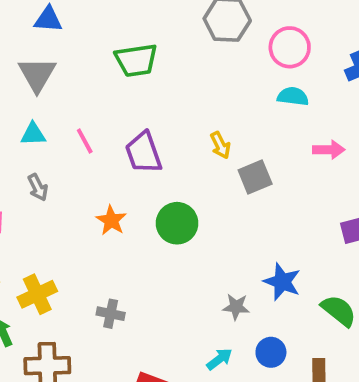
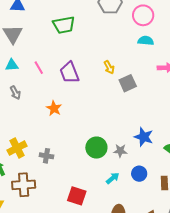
green circle: (177, 223) -> (96, 148), moved
gray cross: (111, 314) -> (46, 156), moved

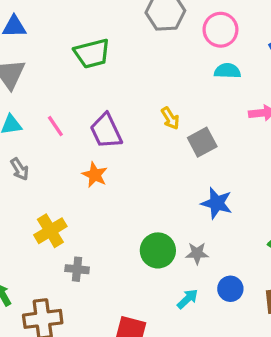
orange star: (54, 108) -> (95, 175), moved
blue star: (144, 137) -> (217, 203), moved
yellow cross: (17, 148) -> (50, 231), moved

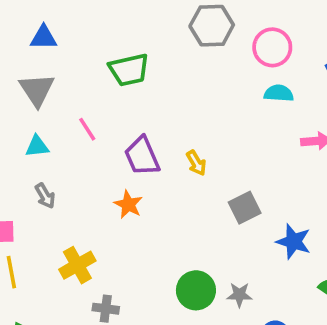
yellow arrow: (170, 118) -> (196, 163), moved
pink line: (55, 126) -> (87, 129), moved
gray square: (202, 142) -> (245, 208), moved
blue star: (217, 203) -> (294, 242), moved

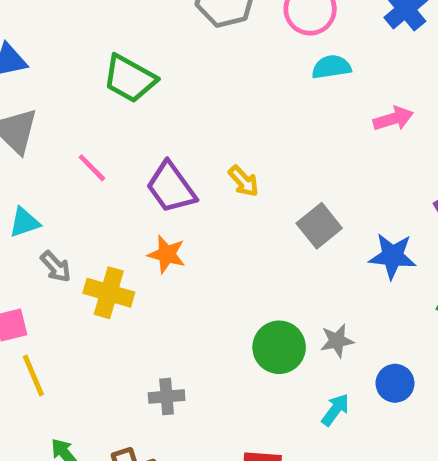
green trapezoid: (129, 70) -> (130, 79), turned 54
cyan triangle: (37, 146) -> (24, 222), moved
yellow cross: (77, 265) -> (109, 293), moved, turned -32

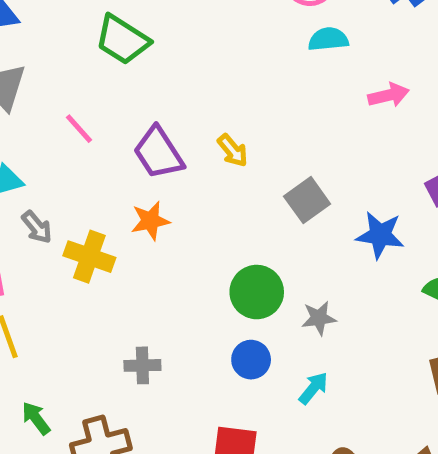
orange star: (167, 254) -> (150, 221), turned -30
green circle: (279, 347) -> (257, 292), moved
blue circle: (395, 383) -> (251, 360), moved

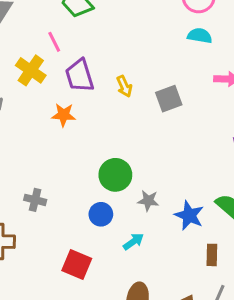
pink line: (79, 129) -> (54, 42), moved
gray square: (307, 200) -> (169, 99), moved
blue star: (380, 235) -> (189, 215), moved
yellow cross: (89, 257) -> (31, 70), moved

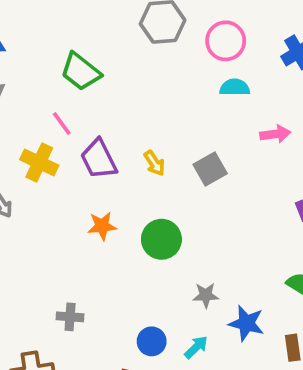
orange star: (64, 115) -> (102, 226), moved
green circle: (115, 175) -> (161, 239), moved
blue circle: (101, 214) -> (152, 341), moved
blue star: (189, 215) -> (246, 323), moved

